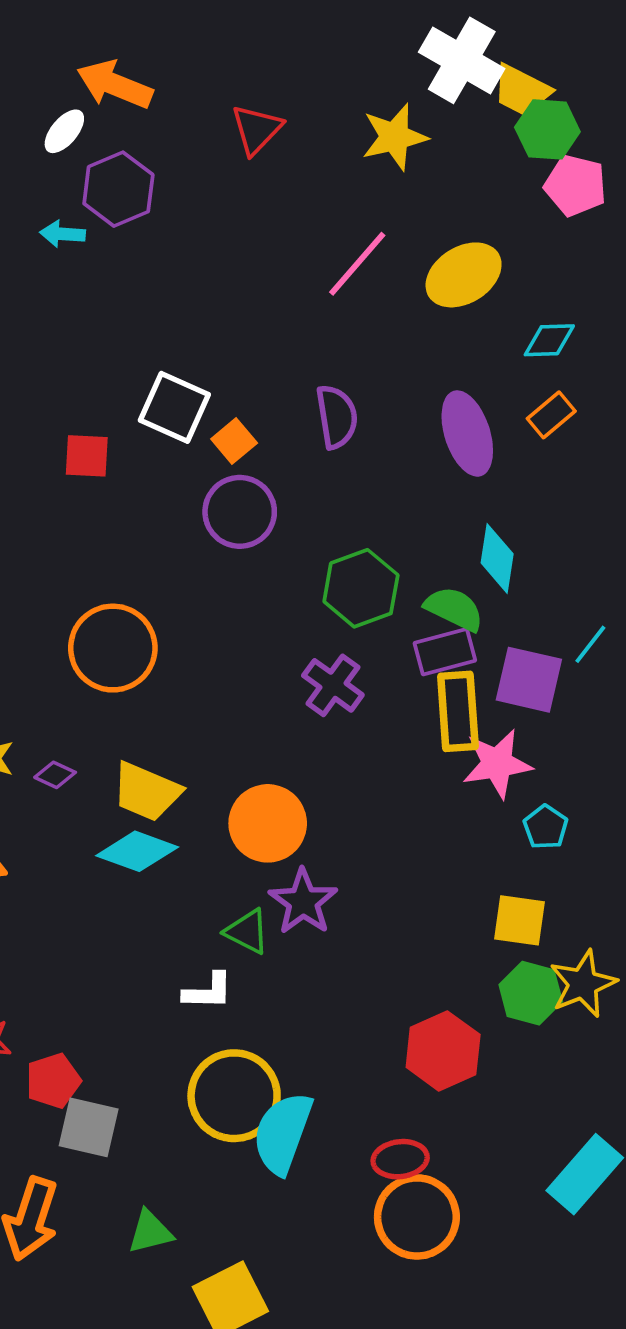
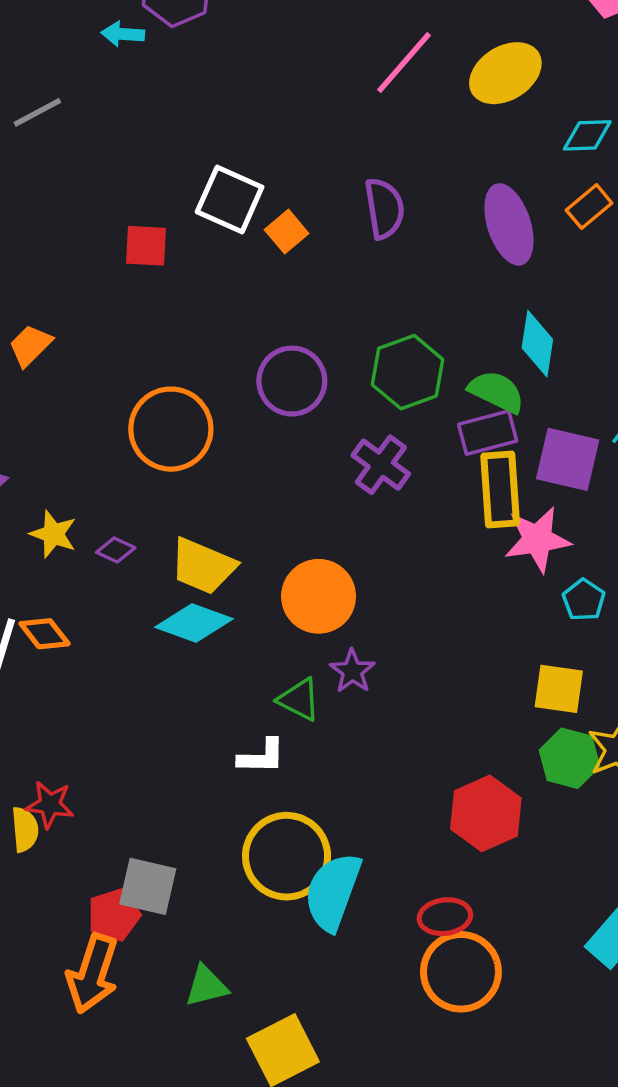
purple circle: (240, 512) -> (292, 381), moved
purple star: (303, 902) -> (352, 671), size x0.7
red pentagon: (53, 1081) -> (114, 915), moved

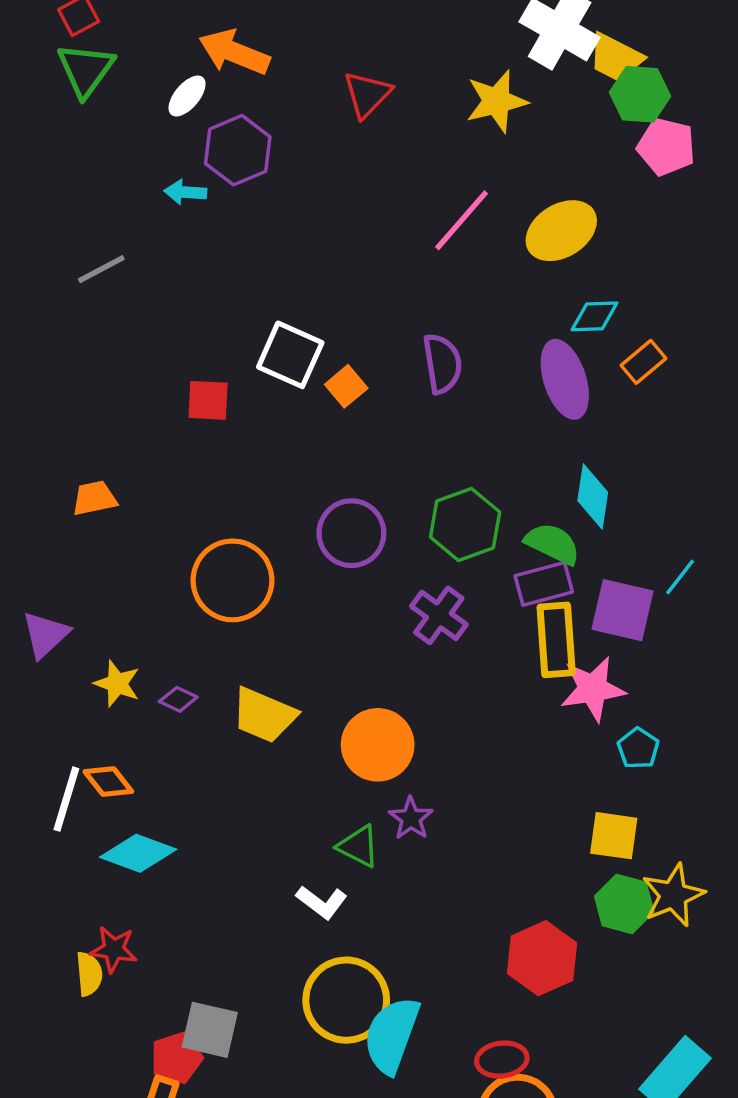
cyan diamond: (587, 135) -> (595, 316), moved
orange trapezoid: (30, 345) -> (94, 498), turned 33
cyan diamond: (194, 623) -> (138, 853), moved
white L-shape: (262, 756) -> (322, 902), turned 36

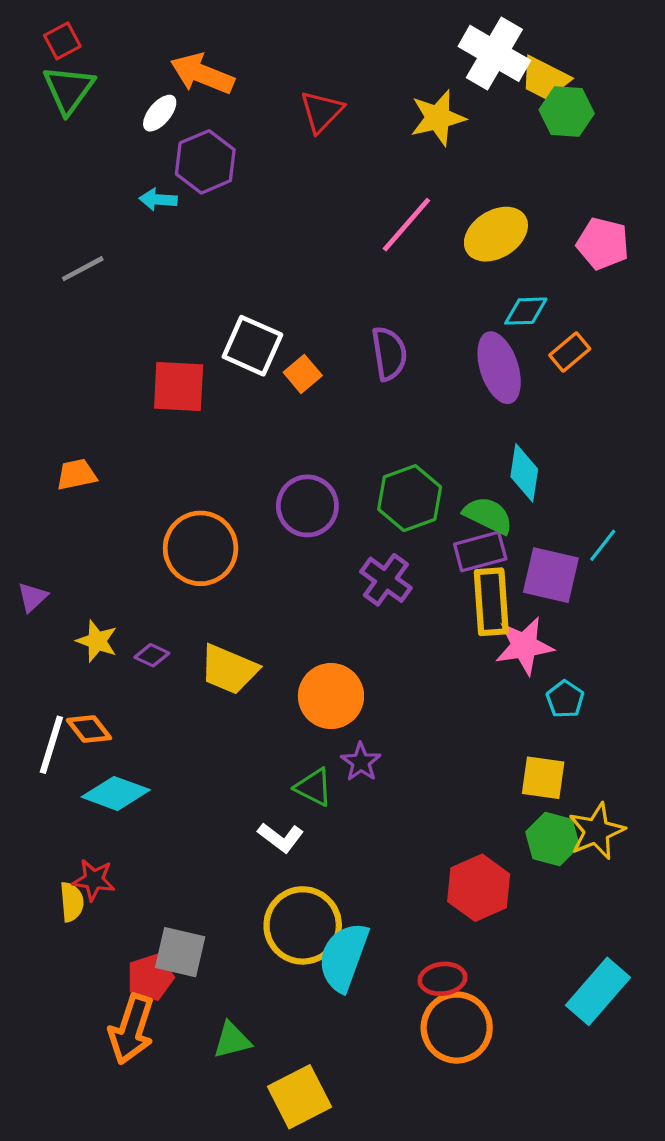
pink pentagon: (666, 147) -> (603, 244), moved
red square: (208, 400) -> (179, 387), size x1.4
purple triangle: (45, 635) -> (32, 597), size x0.7

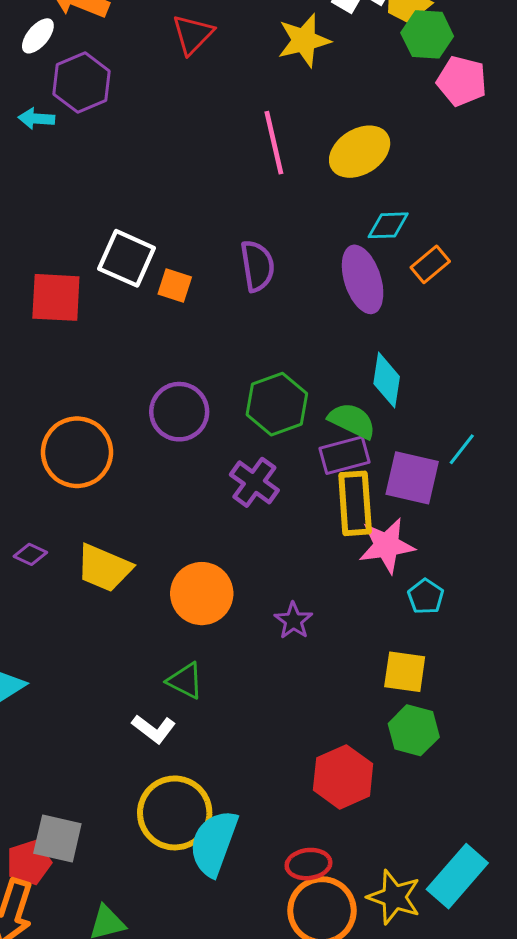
pink line: (406, 225) -> (274, 143), turned -54
pink pentagon: (603, 244) -> (462, 81), moved
orange square: (303, 374) -> (175, 285), turned -32
purple star: (361, 762) -> (293, 621), moved
yellow star: (597, 831) -> (394, 897), moved, turned -30

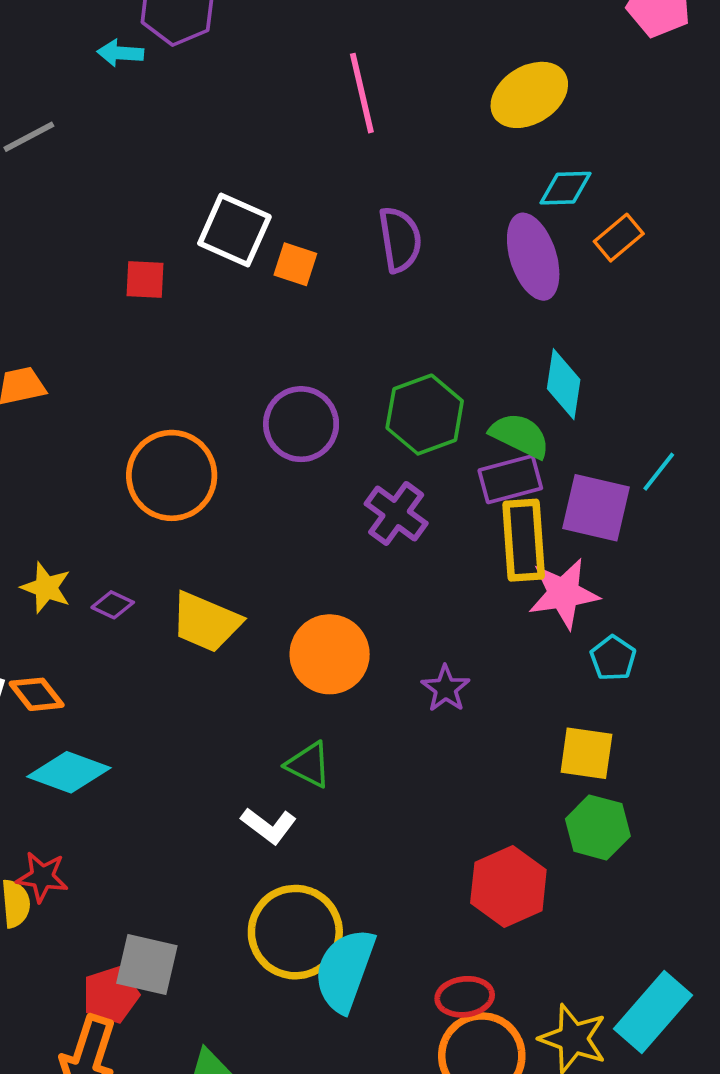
pink line: (274, 143) -> (362, 93), moved
red square: (56, 297) -> (145, 279), size x0.6

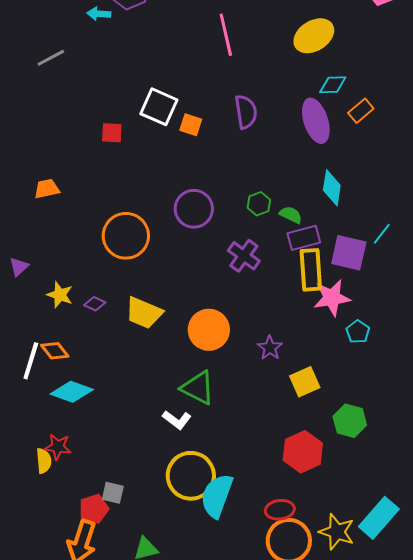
green hexagon: (425, 415) -> (259, 204), size x0.6
green semicircle: (520, 435) -> (291, 215), moved, size x0.7
yellow square: (586, 753) -> (305, 382), moved, turned -32
green triangle: (309, 765) -> (198, 388), size x1.4
gray square: (147, 964) -> (113, 493), size x0.7

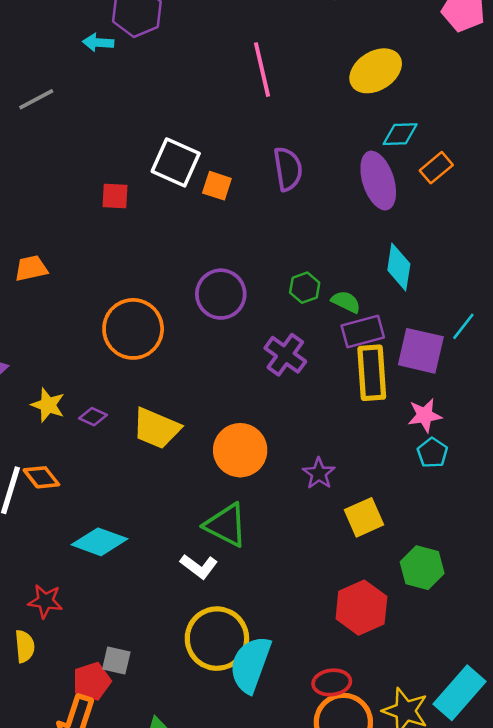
pink star: (332, 298) -> (425, 415), moved, size x0.7
cyan diamond: (72, 392) -> (100, 542), moved
yellow semicircle: (44, 461) -> (25, 646), moved

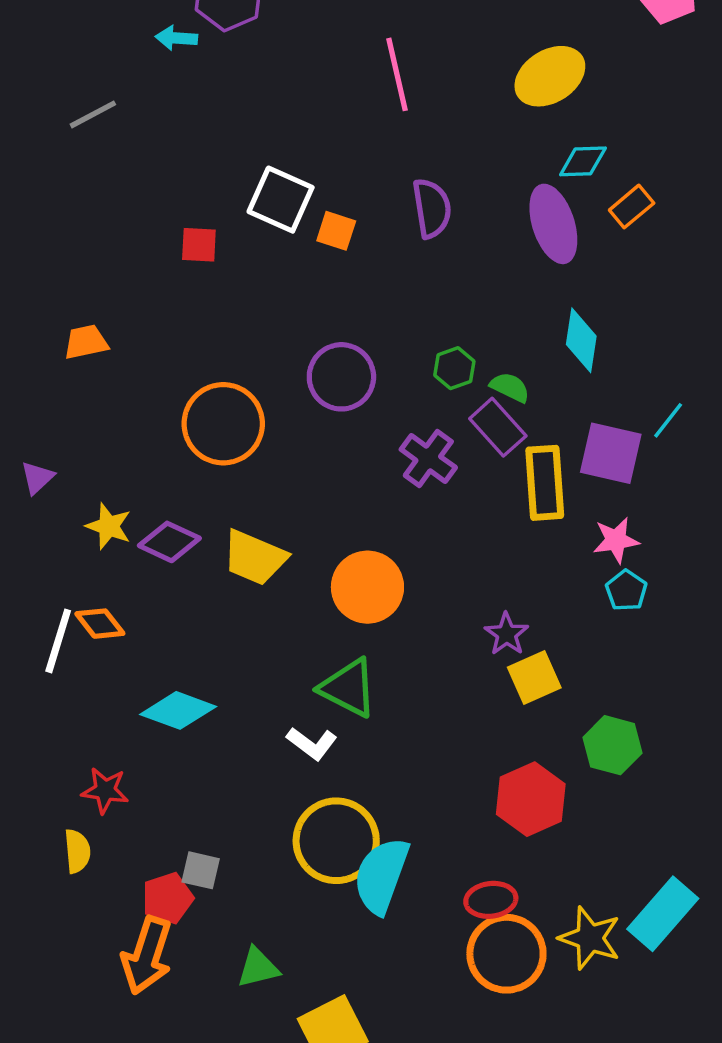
purple rectangle: (363, 331) -> (498, 427), moved, turned 63
purple diamond: (93, 417) -> (169, 542), size x1.6
purple star: (319, 473) -> (506, 634), moved

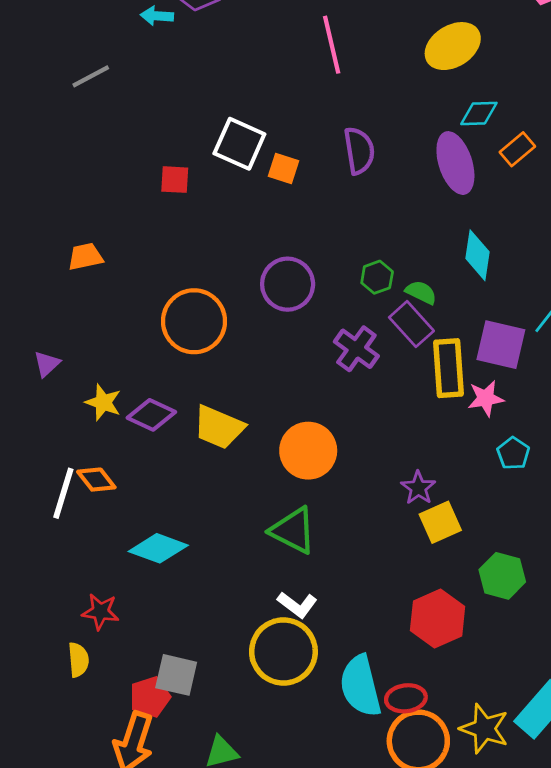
pink star: (616, 540) -> (486, 398), moved
white L-shape: (312, 743) -> (297, 605), moved
gray square: (201, 870) -> (176, 675), size x1.4
cyan semicircle: (381, 876) -> (361, 686), moved, turned -34

